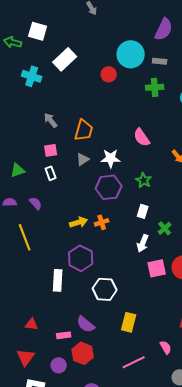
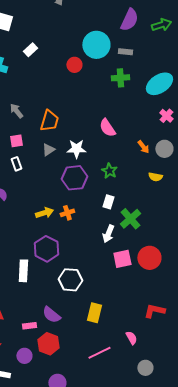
white rectangle: (65, 59) -> (30, 50), size x0.6
green cross: (165, 228) -> (130, 219), size x1.5

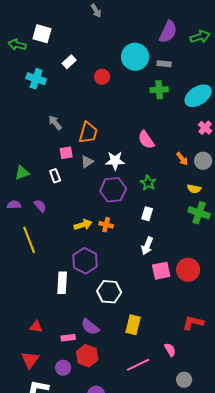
red circle: (74, 65) -> (102, 77), moved
pink square: (16, 141) -> (66, 153), moved
orange cross: (67, 213) -> (106, 225), turned 32
green cross: (130, 219) -> (199, 213), moved, turned -30

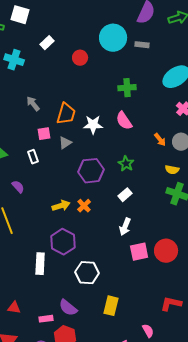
green cross: (159, 90) -> (127, 88), moved
white star: (115, 161) -> (93, 125), moved
white rectangle: (147, 214) -> (125, 195), turned 32
orange cross: (106, 225) -> (84, 206), turned 32

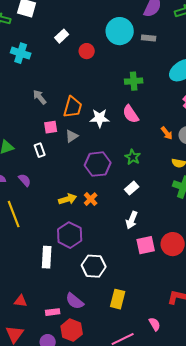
white rectangle: (47, 43) -> (62, 36), moved

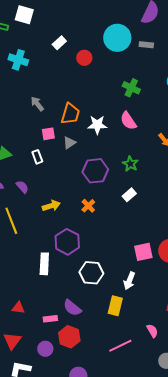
green cross: (134, 81) -> (131, 88), turned 30
yellow arrow: (68, 199) -> (51, 206), moved
white arrow: (132, 220) -> (129, 281), moved

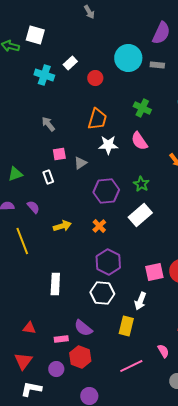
cyan cross: (18, 60) -> (44, 75), moved
orange trapezoid: (70, 114) -> (97, 119), moved
white rectangle: (129, 195) -> (140, 215), size x1.6
purple hexagon: (67, 242) -> (108, 262), moved

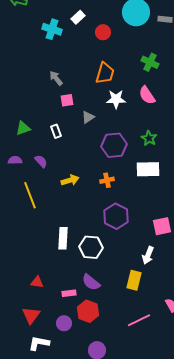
pink square: (59, 154) -> (67, 100), moved
white rectangle: (140, 215) -> (148, 169), turned 40
orange cross: (99, 226) -> (107, 180), turned 32
white hexagon: (102, 293) -> (91, 247), moved

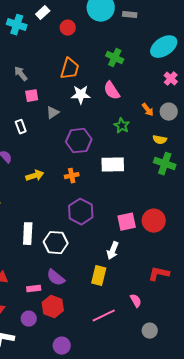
green star: (149, 138) -> (122, 126), moved

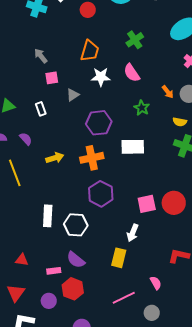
green cross: (115, 58) -> (135, 40), turned 30
orange cross: (72, 176) -> (92, 158), size x1.6
gray circle: (150, 331) -> (152, 313), moved

